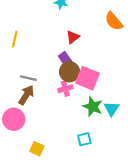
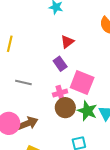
brown circle: (70, 72) -> (65, 108), moved
brown arrow: (26, 95) -> (28, 123), moved, turned 36

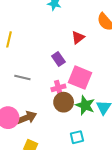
red triangle: (67, 42) -> (78, 37), moved

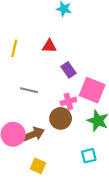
red triangle: (78, 37) -> (49, 46), moved, turned 40
brown circle: (64, 102) -> (61, 118), moved

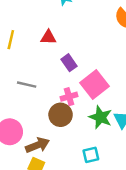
pink square: (92, 90) -> (94, 85), turned 30
brown arrow: (33, 134) -> (37, 145), moved

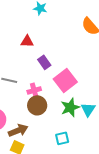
pink cross: (69, 97) -> (34, 90), moved
green star: (101, 117) -> (70, 107), turned 30

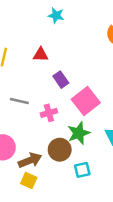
brown circle: (37, 105) -> (60, 150), moved
green star: (70, 107) -> (79, 133), moved

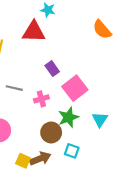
red triangle: (41, 55) -> (34, 32), moved, size x1.6
brown arrow: (30, 160) -> (40, 159), moved
cyan square: (82, 170) -> (72, 151), turned 32

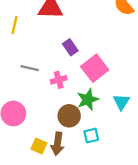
cyan square: (72, 151) -> (91, 136), turned -32
brown arrow: (40, 159) -> (58, 144), turned 120

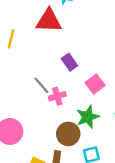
gray line: (30, 68) -> (41, 85), moved, turned 36
pink square: (95, 68) -> (95, 84), size x0.7

